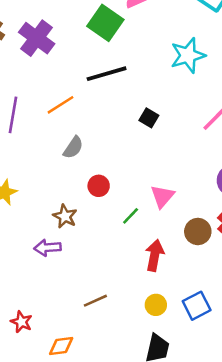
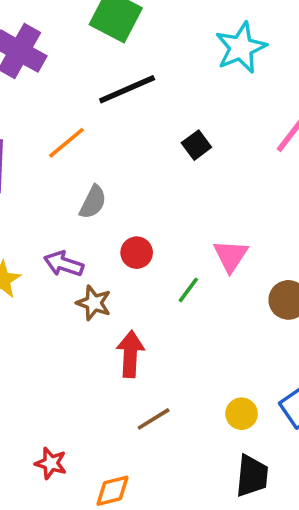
black square: (149, 118) -> (196, 145), turned 30
purple arrow: (47, 248) -> (64, 264), moved, turned 30
red arrow: (155, 255) -> (130, 354), moved

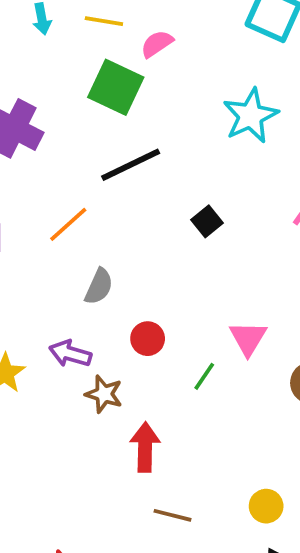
brown line: (154, 419) -> (173, 515), turned 48

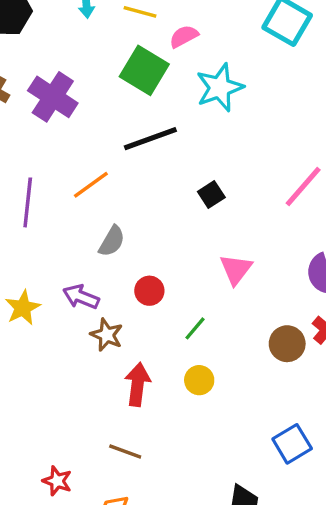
cyan star: (250, 116) -> (220, 88), moved
pink triangle: (248, 338) -> (236, 269), moved
yellow circle: (266, 506) -> (199, 380), moved
brown line: (173, 515) -> (125, 451), moved

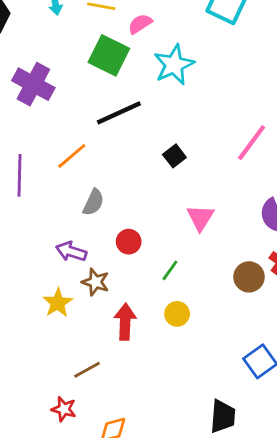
yellow star: (23, 308) -> (58, 303), moved
brown line: (125, 451) -> (87, 370), moved, turned -44

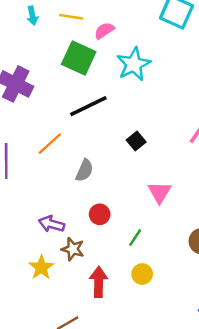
gray semicircle: (93, 202) -> (84, 170), moved

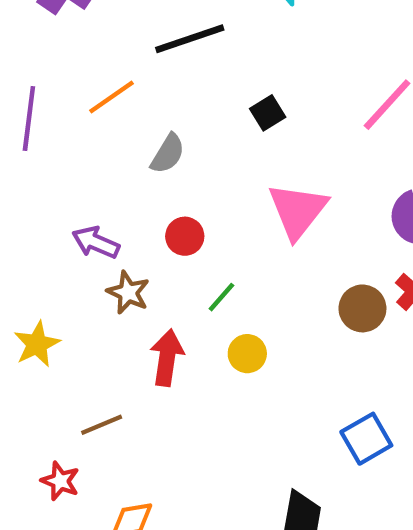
pink triangle: (160, 192) -> (298, 211), size x1.4
green line: (135, 238) -> (221, 297), moved
yellow star: (41, 267) -> (37, 344), moved

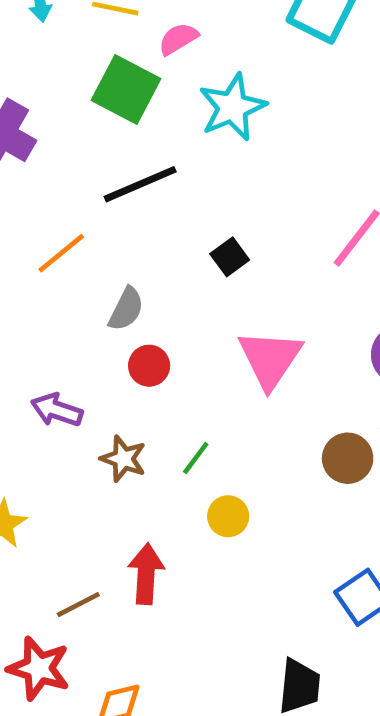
red circle: (185, 236) -> (149, 366), moved
brown star: (128, 292) -> (123, 459), moved
red arrow: (167, 358) -> (146, 574), moved
red star: (60, 481) -> (39, 668), size x1.5

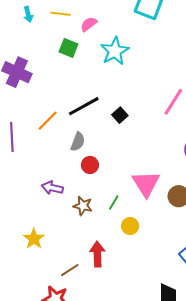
green square: (126, 89) -> (69, 48), size x0.7
black line: (140, 184) -> (84, 106), moved
pink triangle: (270, 359) -> (146, 184), moved

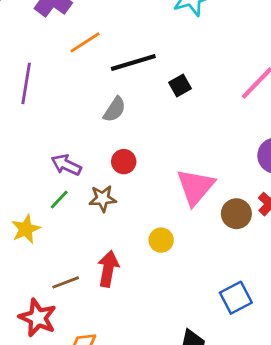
orange line: (48, 121) -> (85, 42), moved
red circle: (90, 165) -> (124, 162), moved
green line: (114, 202) -> (59, 200), moved
brown star: (83, 206) -> (103, 199), turned -30

